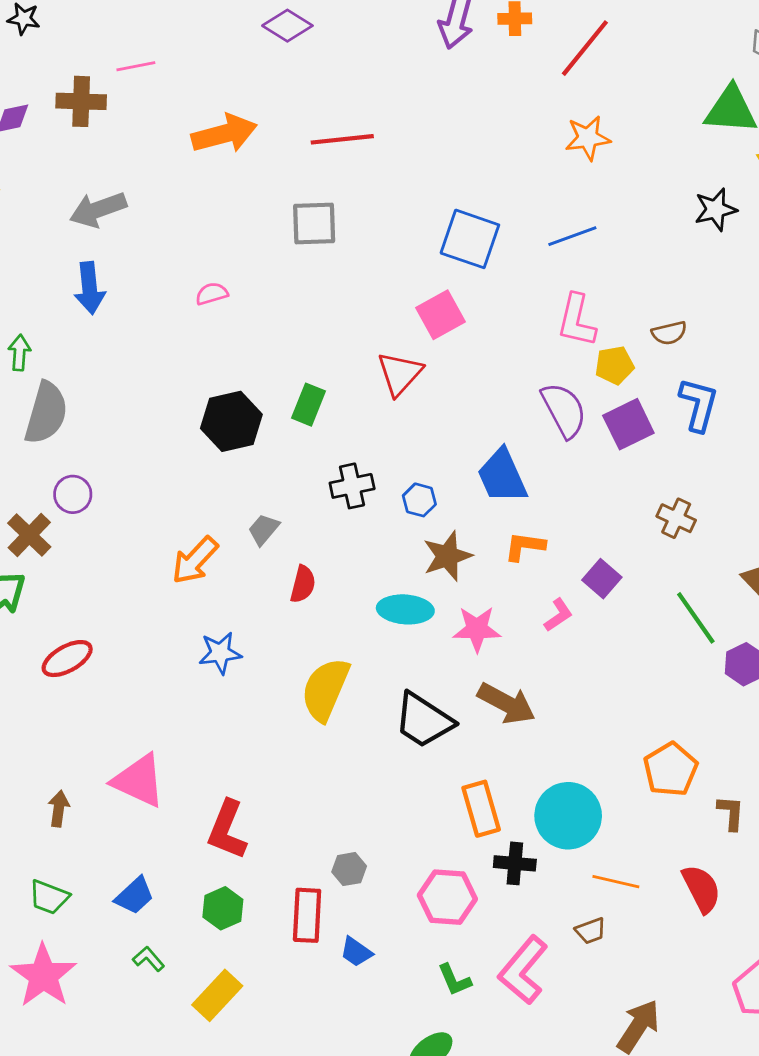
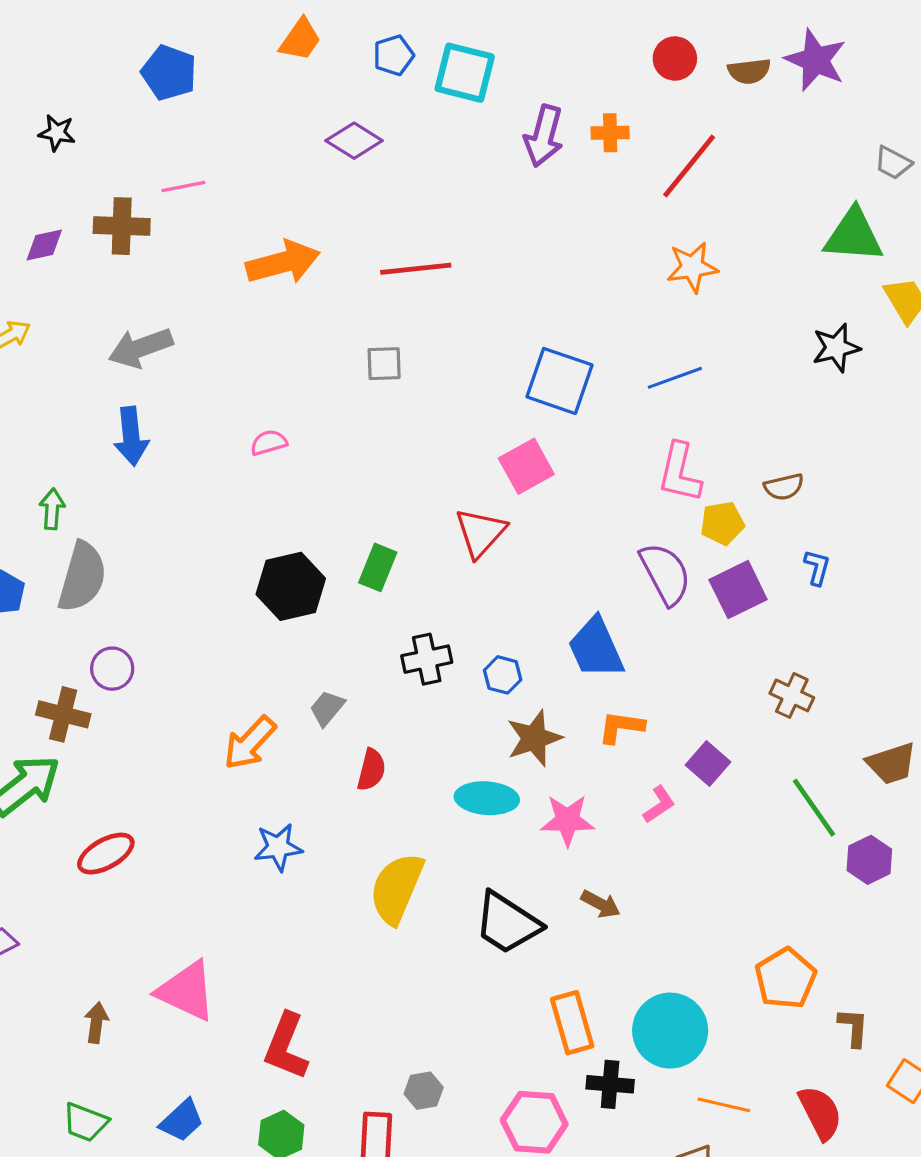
gray square: (314, 224) -> (384, 364), size x0.7
blue L-shape: (699, 405) -> (817, 567), size x0.6
brown cross: (29, 535) -> (63, 714), turned -30
brown arrow: (506, 703) -> (601, 904), size x0.6

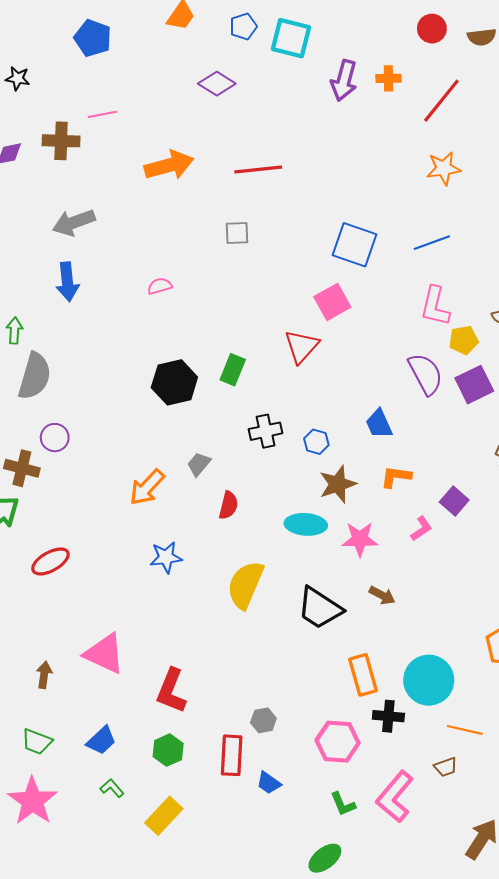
blue trapezoid: (596, 648) -> (379, 424), size x0.7

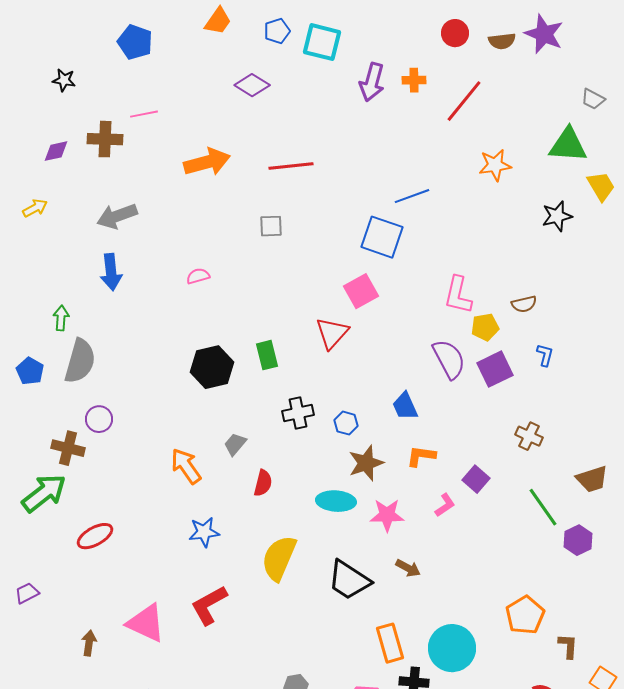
orange star: (444, 168) -> (495, 165), moved
blue line: (432, 243) -> (412, 196), moved
green rectangle: (233, 370) -> (267, 355), turned -36
orange arrow: (147, 487) -> (186, 466), turned 102
red L-shape: (171, 691) -> (209, 605), moved, turned 39

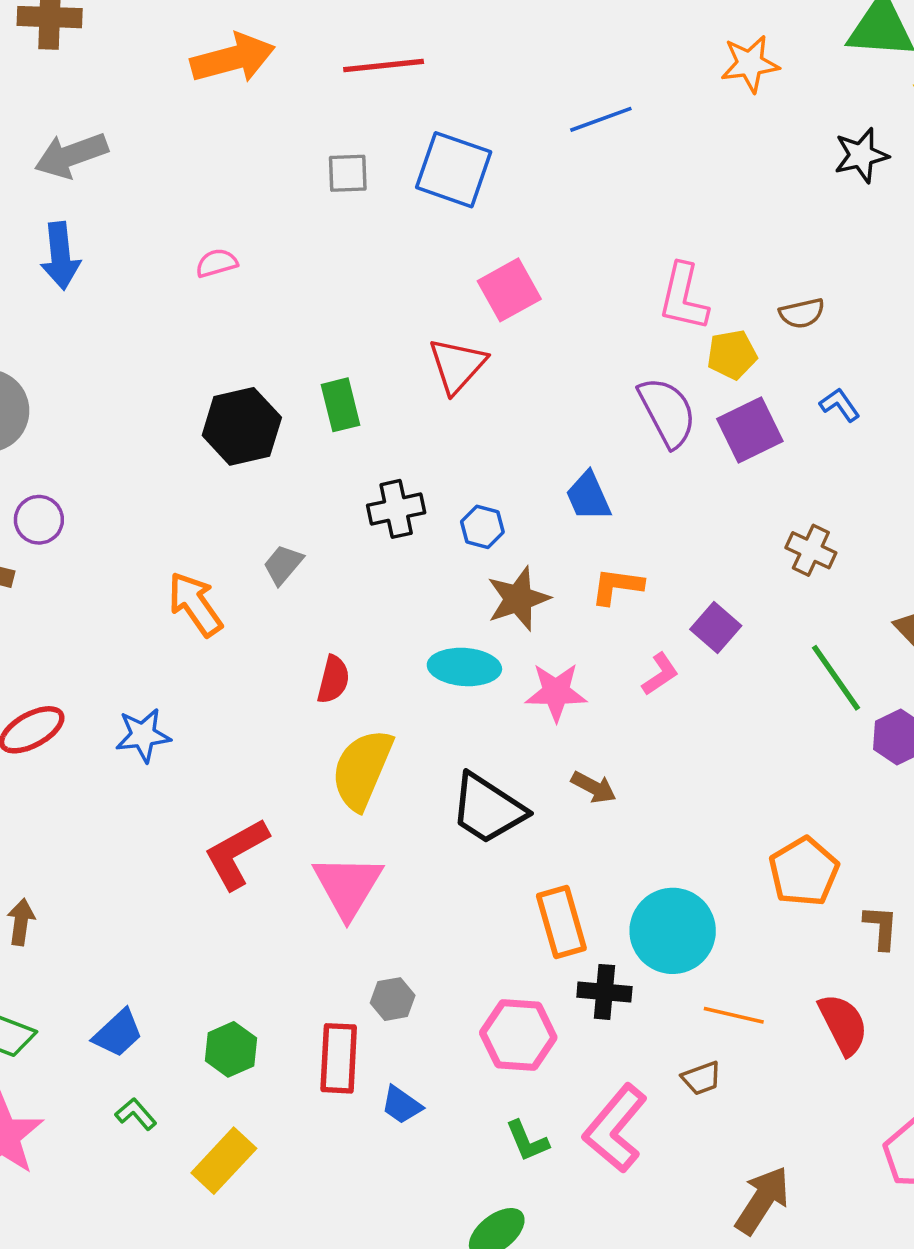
blue square: (382, 237) -> (454, 170), moved
blue L-shape: (545, 355) -> (840, 405), turned -50
red semicircle: (263, 483) -> (333, 680), moved
blue star: (204, 532) -> (143, 735), moved
pink triangle: (146, 623) -> (348, 886), moved, turned 36

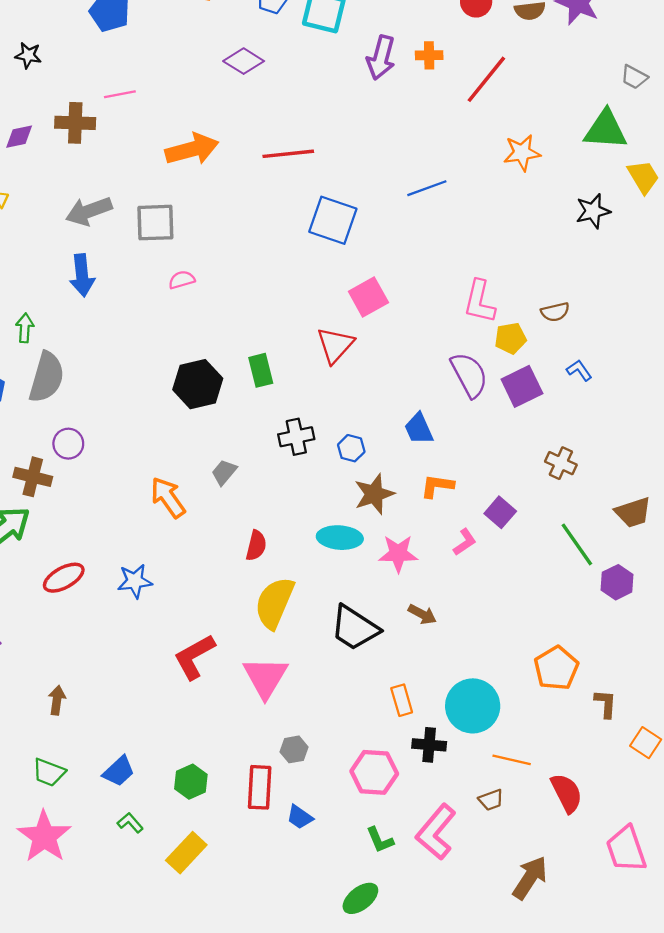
gray square: (348, 173) -> (155, 223), moved, size x1.5
orange rectangle: (561, 922) -> (402, 700), size x0.7
red semicircle: (843, 1024) -> (567, 793), moved

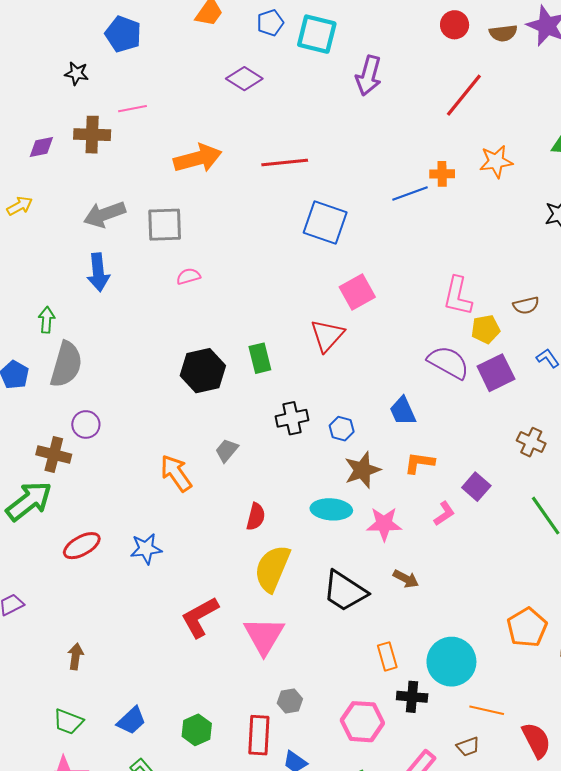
black star: (28, 55) -> (77, 73), moved
orange cross: (429, 55) -> (442, 174), moved
purple semicircle: (469, 375) -> (448, 362), turned -33

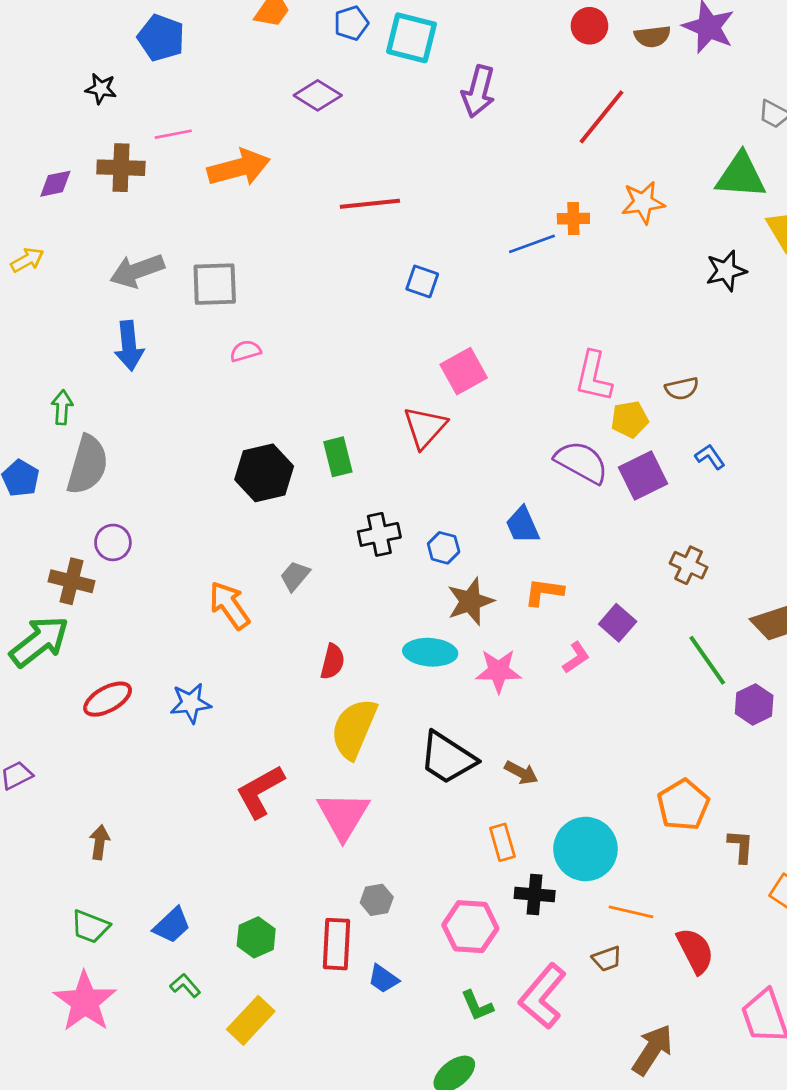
orange arrow: (198, 158) -> (239, 168), moved
blue square: (325, 223) -> (422, 281), size x0.6
brown arrow: (406, 579) -> (521, 773), moved

